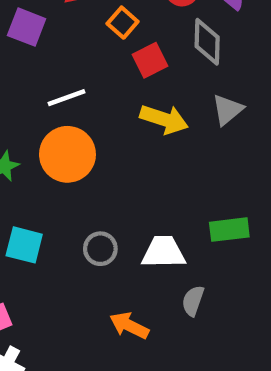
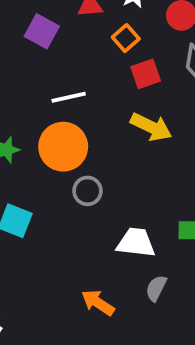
gray circle: (100, 249) -> (87, 191), moved

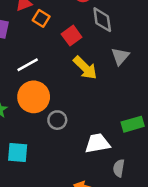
orange square: (126, 38) -> (41, 18), moved
yellow arrow: (151, 127) -> (85, 68), turned 36

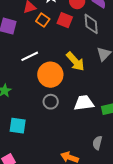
red square: (72, 36) -> (65, 20), moved, turned -35
orange circle: (34, 97) -> (50, 75), moved
white trapezoid: (97, 143) -> (84, 103), moved

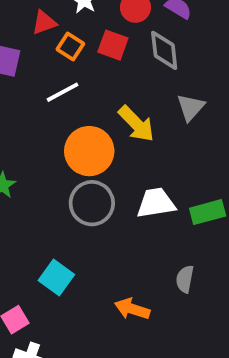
white line: (30, 56) -> (62, 92), moved
gray circle: (51, 102) -> (92, 203), size x1.5
cyan square: (18, 126) -> (56, 278), moved, turned 30

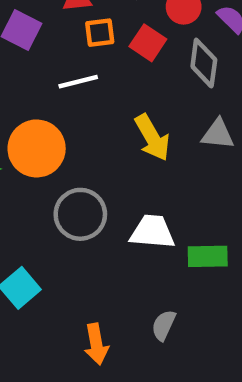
orange square: (70, 47) -> (100, 33), turned 36
gray triangle: (191, 107) -> (218, 134), turned 40
orange circle: (89, 151) -> (37, 148), moved
orange arrow: (132, 309) -> (96, 344), turned -132

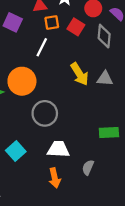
white line: (78, 82) -> (42, 47), turned -48
gray triangle: (218, 134) -> (105, 79), moved
white trapezoid: (152, 232) -> (58, 149), moved

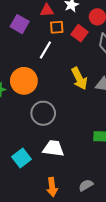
cyan square: (16, 151) -> (22, 158), moved
gray semicircle: (88, 167) -> (86, 185), moved, turned 32
orange arrow: (55, 178) -> (52, 187), moved

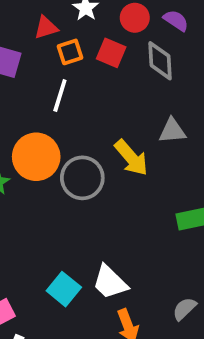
yellow arrow: (79, 78) -> (131, 158), moved
gray circle: (43, 113) -> (82, 178), moved
white trapezoid: (53, 148) -> (110, 282), moved, turned -130

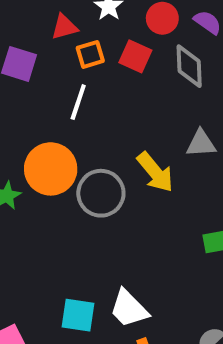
cyan square: (64, 289) -> (78, 315), turned -32

